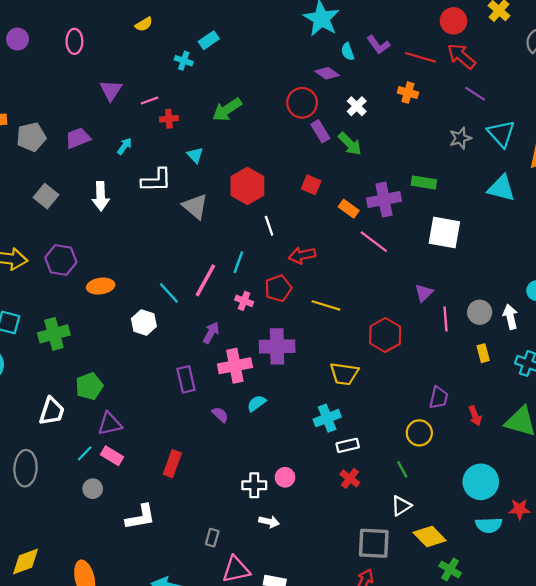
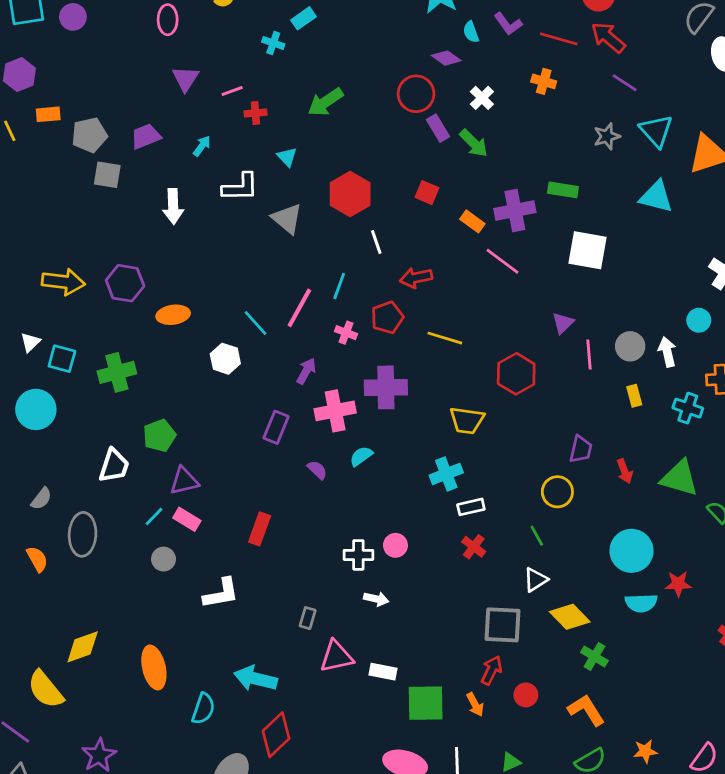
pink ellipse: (74, 41) -> (168, 20), moved
gray square: (46, 196) -> (107, 175), moved, turned -30
purple rectangle: (186, 379) -> (276, 427), turned 35

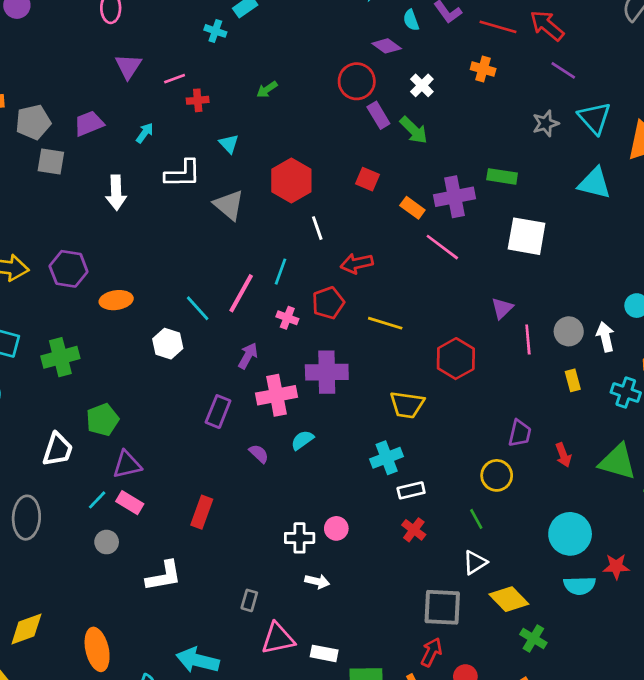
green arrow: (325, 102) -> (267, 89), size x0.6

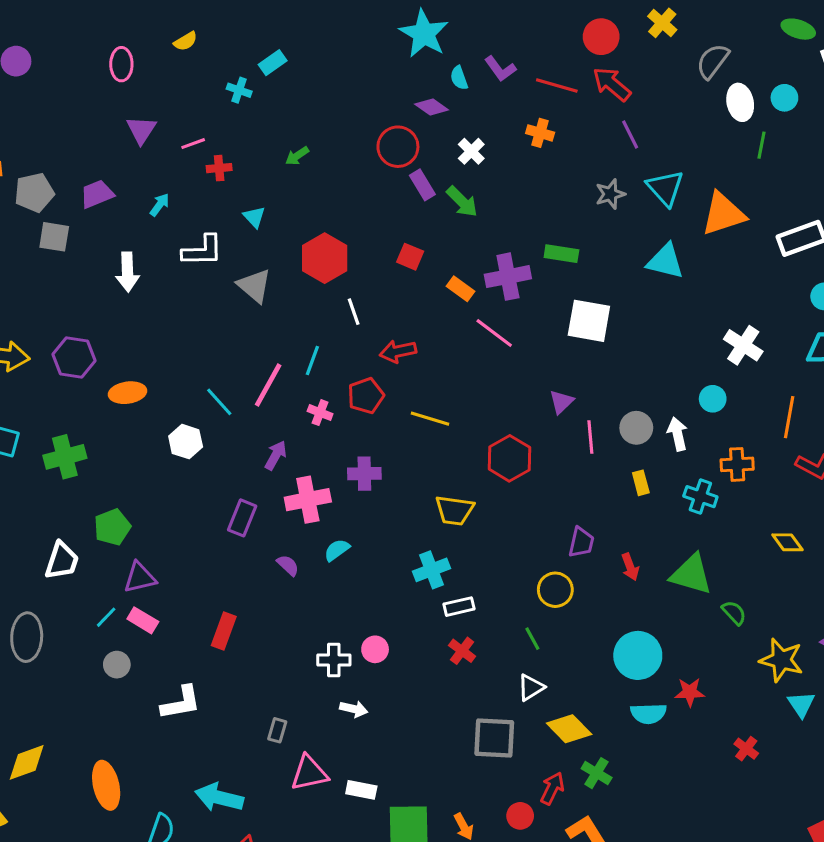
purple line: (563, 70) -> (630, 134), turned 30
purple cross: (327, 372) -> (364, 474), size x0.7
red arrow: (431, 652) -> (552, 788), moved

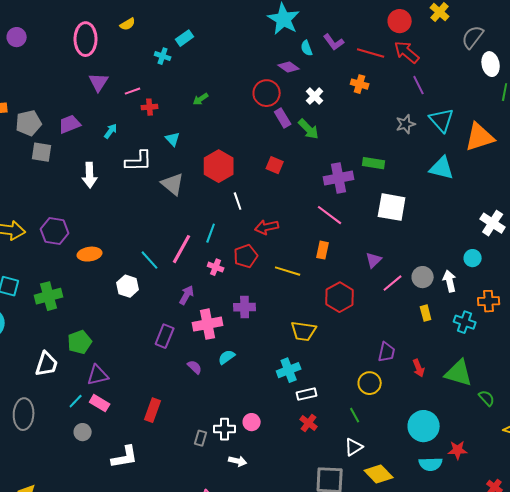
pink ellipse: (121, 64) -> (86, 39), size x1.5
orange rectangle: (461, 289) -> (323, 250), moved, turned 66
pink line: (590, 437) -> (393, 283), turned 55
gray rectangle: (277, 730) -> (201, 438), moved

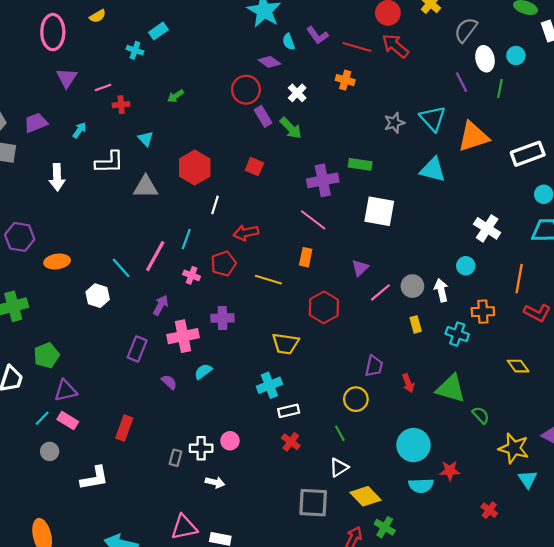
purple line: (419, 85) -> (462, 82), moved
gray triangle: (173, 184) -> (146, 187), turned -40
white line: (238, 201) -> (215, 205), turned 36

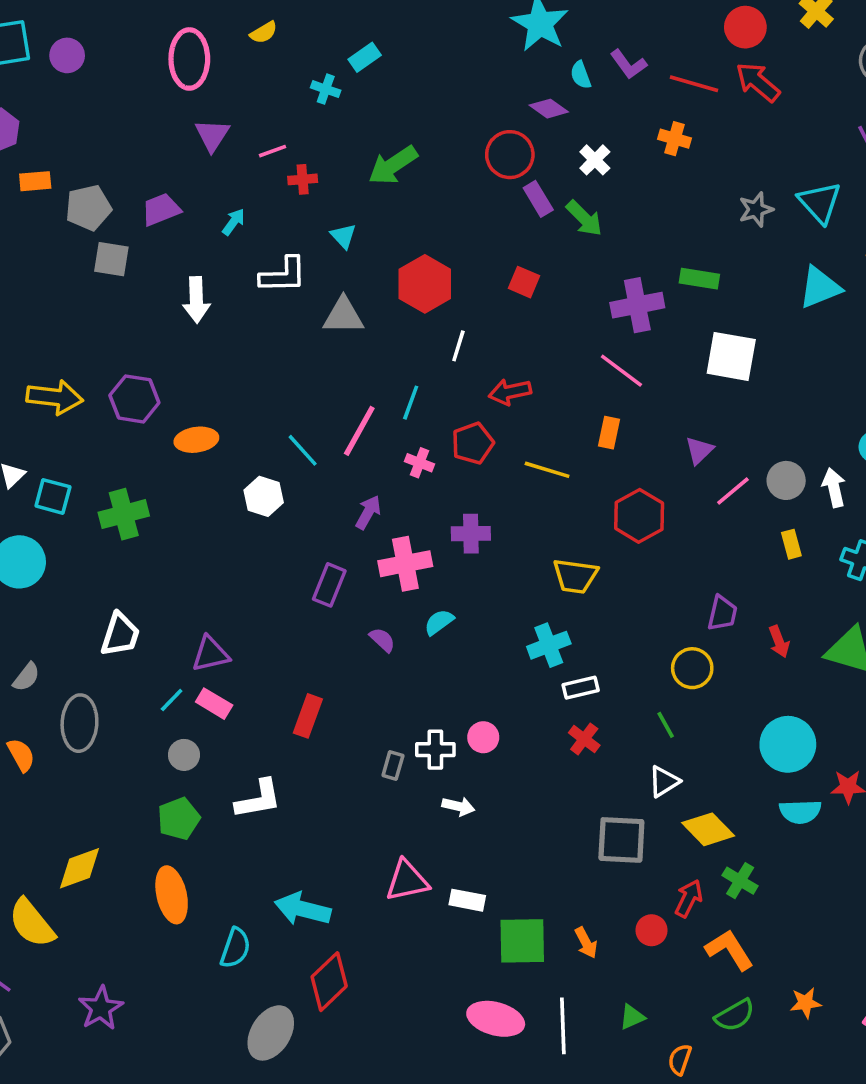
green arrow: (176, 96) -> (393, 165), size x1.8
cyan triangle: (433, 170) -> (820, 287), turned -36
green pentagon: (46, 355) -> (179, 819), moved

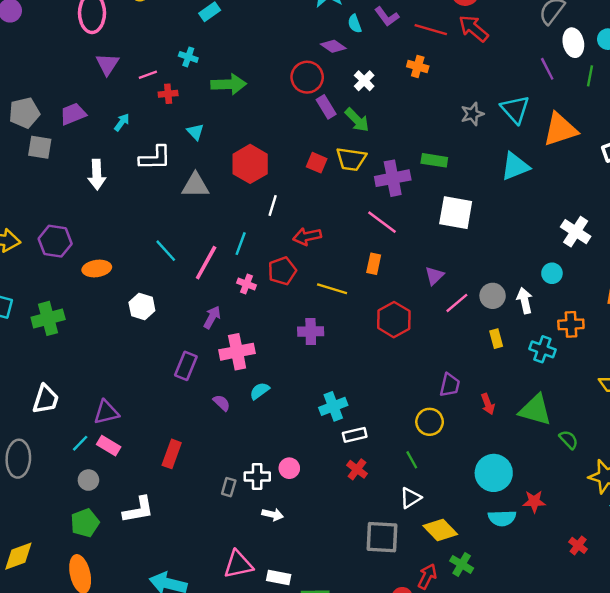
cyan cross: (326, 89) -> (188, 57), moved
green arrow: (393, 165) -> (229, 84), turned -148
cyan line: (303, 450) -> (166, 251), moved
purple cross: (471, 534) -> (311, 331), moved
yellow trapezoid: (575, 576) -> (351, 159), moved

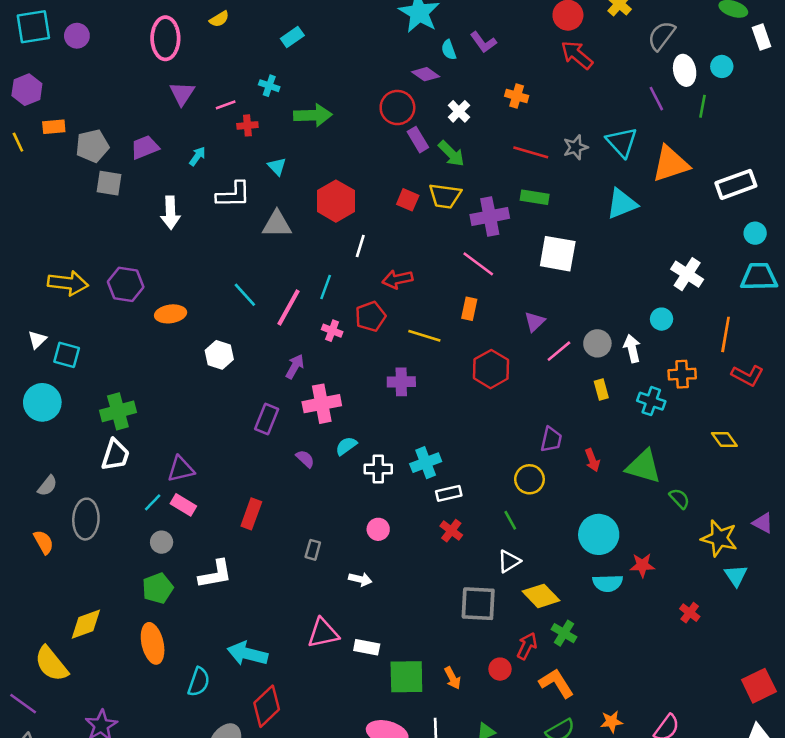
red line: (431, 30) -> (531, 152), moved
green cross: (48, 318) -> (118, 411), moved
white cross: (257, 476) -> (378, 469), moved

